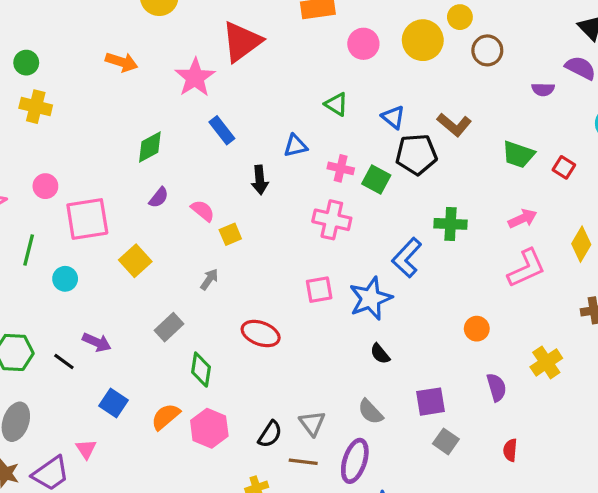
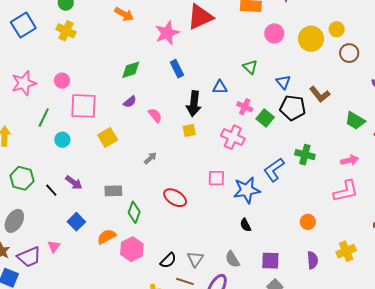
black arrow: (260, 180) -> (194, 104), size x1.4
yellow square: (230, 234) -> (189, 130), moved
gray rectangle: (169, 327) -> (113, 191), moved, turned 30

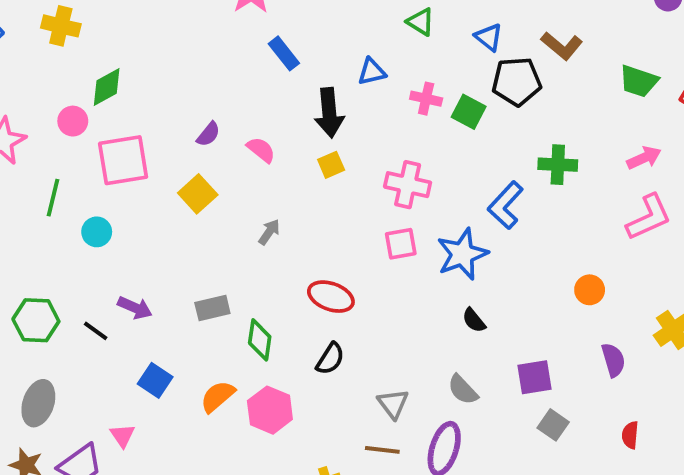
green diamond: (131, 70) -> (107, 87), moved
yellow square: (108, 137) -> (198, 194), moved
pink cross: (233, 137) -> (408, 185), moved
black semicircle: (168, 260) -> (330, 359), moved

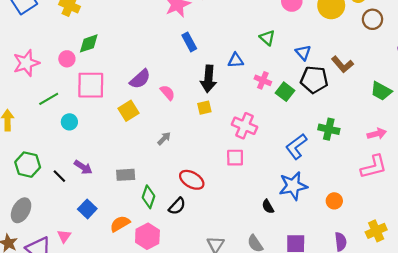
purple semicircle: (208, 134) -> (140, 79), size x1.5
green line: (53, 198) -> (49, 99), turned 36
blue star: (462, 254) -> (293, 186), moved
black semicircle: (330, 359) -> (177, 206), moved

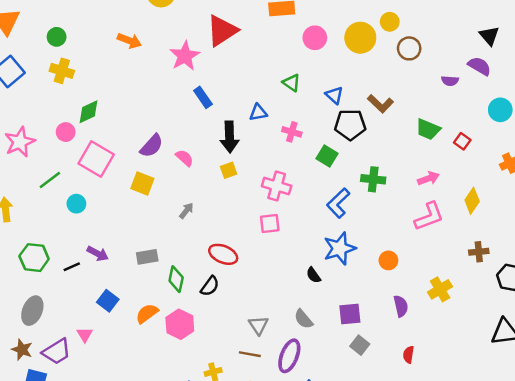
pink square: (91, 85) -> (96, 159), turned 36
green square: (285, 92) -> (327, 156), moved
yellow square: (128, 111) -> (142, 184), turned -30
black line: (59, 176) -> (72, 267), turned -64

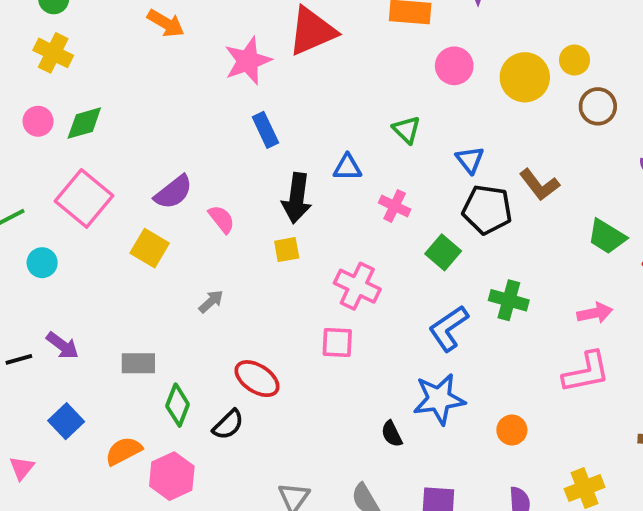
pink circle: (66, 132) -> (38, 121), moved

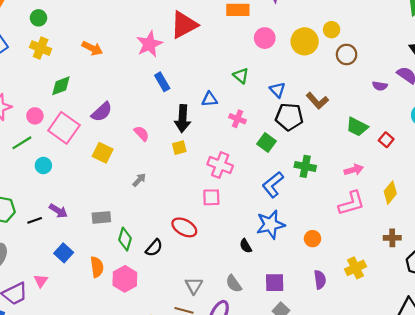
orange arrow: (166, 23) -> (92, 48), moved
pink circle: (38, 121) -> (35, 116), moved
purple semicircle: (173, 192) -> (102, 112), moved
red ellipse: (257, 379) -> (184, 227), moved
orange semicircle: (124, 451) -> (97, 267), turned 114

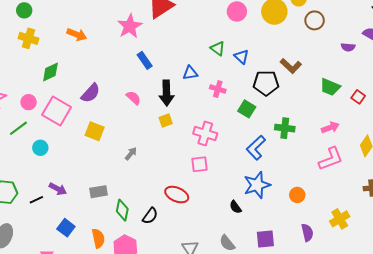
blue triangle: (277, 90) -> (242, 57), moved
pink semicircle: (142, 134) -> (133, 98), moved

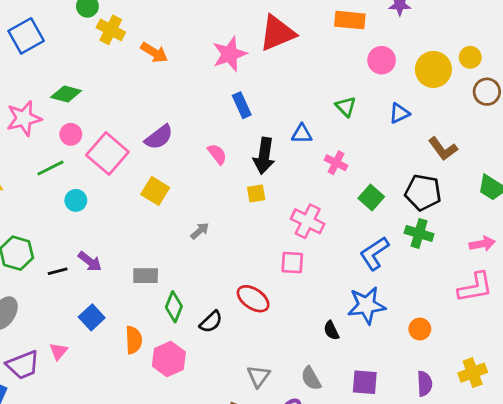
yellow cross: (28, 38) -> (111, 30), moved
blue triangle: (242, 57) -> (399, 113), moved, turned 42
green diamond: (50, 72) -> (66, 94), moved, turned 30
black pentagon: (266, 83) -> (423, 192), moved

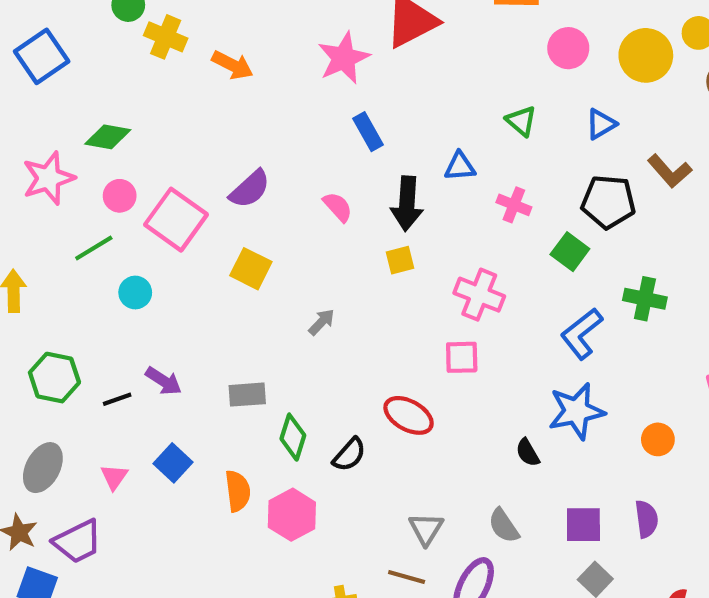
black pentagon: (423, 192) -> (608, 202), moved
pink triangle: (58, 351) -> (114, 477), moved
purple semicircle: (425, 384) -> (646, 519), moved

